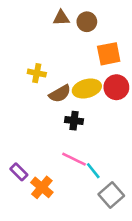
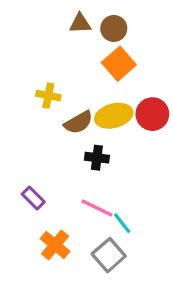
orange square: (109, 54) -> (119, 64), moved, turned -30
purple rectangle: (19, 172) -> (33, 198), moved
gray square: (111, 195) -> (109, 255), moved

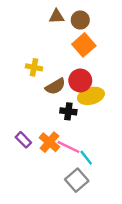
red circle: (152, 114) -> (80, 80), moved
yellow ellipse: (114, 116) -> (91, 96), moved
orange cross: (55, 245) -> (49, 142), moved

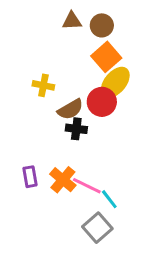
yellow ellipse: (91, 96) -> (115, 82), moved, turned -35
black cross: (68, 111) -> (76, 129), moved
purple rectangle: (23, 140) -> (30, 177), turned 35

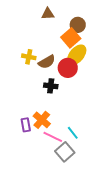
brown circle: (102, 25) -> (78, 25), moved
brown semicircle: (70, 109) -> (47, 62), moved
purple rectangle: (30, 177) -> (26, 125), moved
pink line: (87, 186) -> (53, 137), moved

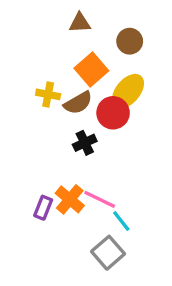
orange square: (71, 38) -> (91, 70), moved
black cross: (51, 86) -> (85, 143), turned -32
purple rectangle: (26, 125) -> (43, 208), turned 32
pink line: (53, 137) -> (100, 199), moved

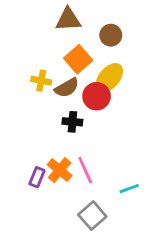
brown triangle: (80, 23) -> (68, 20), size x1.4
black cross: (85, 143) -> (72, 122), turned 30
pink line: (100, 199) -> (85, 170), turned 40
cyan line: (121, 221) -> (129, 189), moved, turned -72

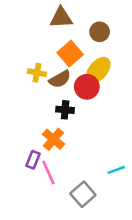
orange cross: (60, 170) -> (54, 139), moved
pink line: (85, 170) -> (48, 173), moved

